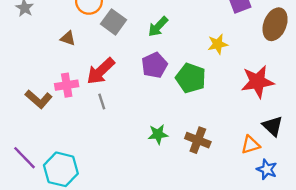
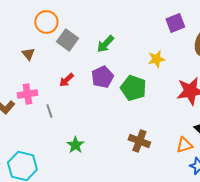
brown triangle: (68, 38) -> (28, 54), turned 32
red arrow: (101, 71) -> (66, 80), moved, size x0.6
gray line: (102, 101) -> (49, 111), moved
green star: (158, 134) -> (75, 145), moved, turned -30

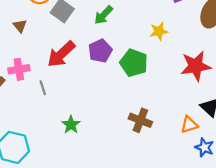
red arrow: (66, 80) -> (61, 54), size x1.8

